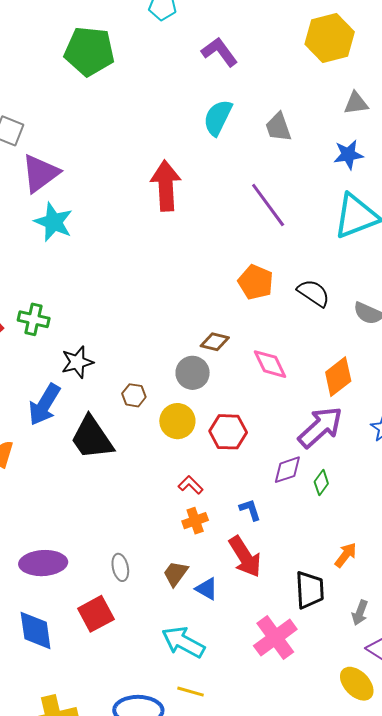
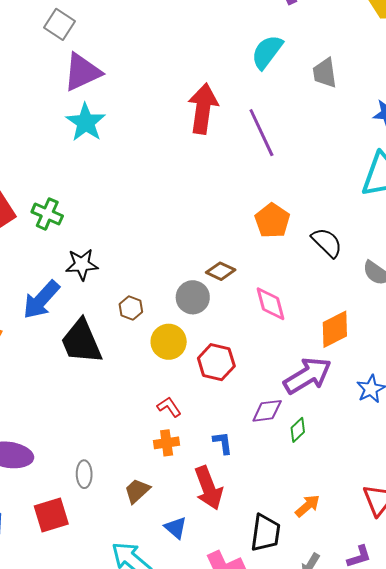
purple line: (268, 205) -> (261, 133), moved
blue triangle: (207, 589) -> (176, 528), moved

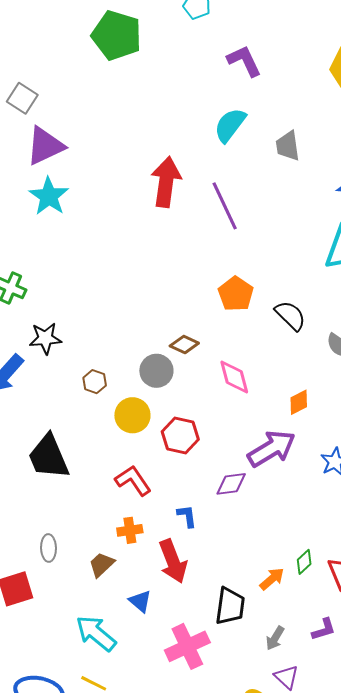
orange diamond: (335, 329) -> (299, 402), size x0.7
black trapezoid: (81, 342) -> (49, 457), moved
red L-shape: (169, 407) -> (133, 480), size x1.5
green diamond: (298, 430) -> (304, 562), moved
orange cross: (167, 443) -> (130, 530), moved

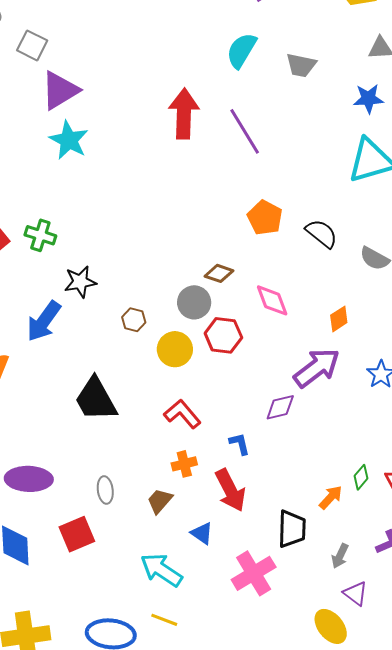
gray trapezoid: (288, 146) -> (301, 65), turned -64
red hexagon: (180, 435) -> (223, 335), moved

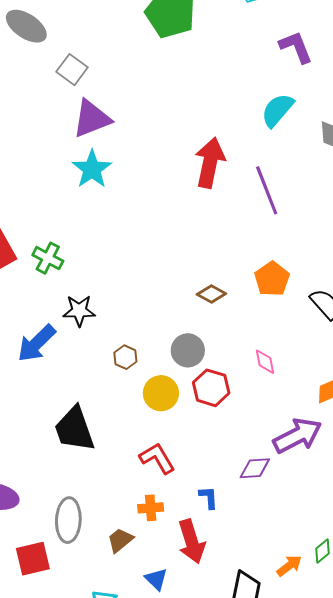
brown diamond: (219, 273) -> (211, 294), moved
pink diamond: (272, 300) -> (265, 362), size x0.7
gray ellipse: (105, 490) -> (68, 520), size x1.6

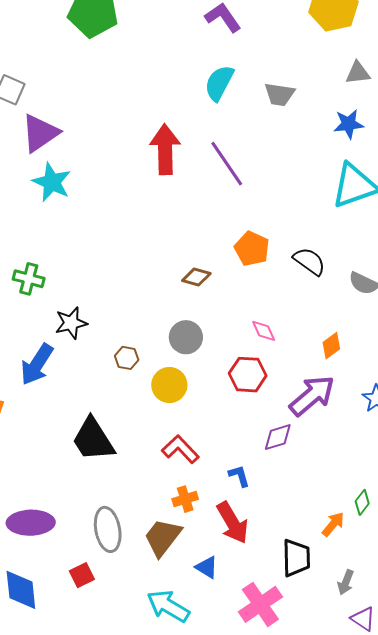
red hexagon: (211, 388) -> (248, 375), moved
brown trapezoid: (120, 540) -> (163, 537), size x1.5
red square: (33, 559) -> (82, 575), size x0.7

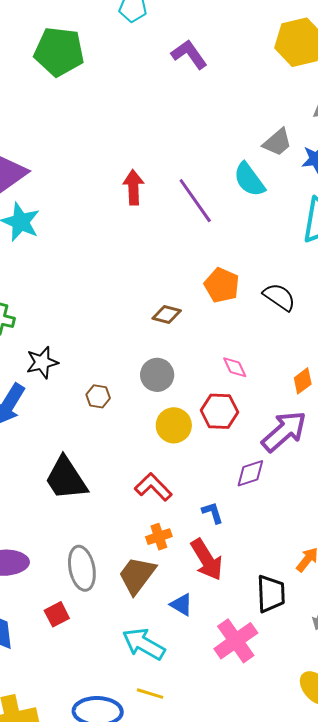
cyan semicircle: (219, 83) -> (249, 180), moved, turned -63
gray trapezoid: (279, 94) -> (277, 142), moved, turned -48
red arrow: (165, 149) -> (133, 187), size x0.7
yellow circle: (169, 385) -> (174, 425), moved

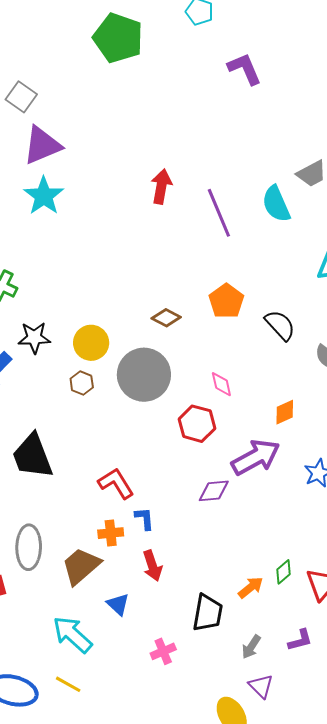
gray circle: (157, 375) -> (144, 375), size x1.6
yellow circle: (174, 425) -> (91, 343), moved
blue L-shape: (213, 513) -> (144, 519), moved
red arrow: (207, 560) -> (152, 566), size x0.7
pink cross: (236, 641) -> (163, 651), size x0.6

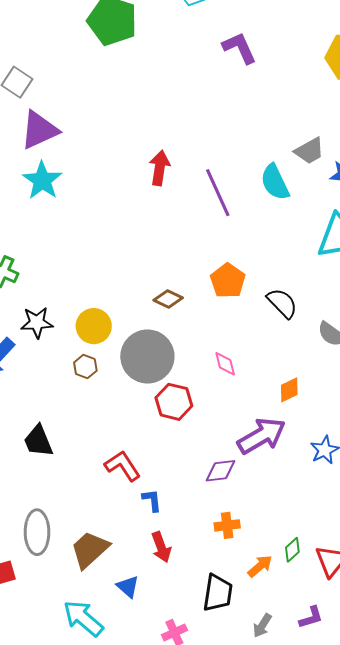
red hexagon: (197, 424) -> (174, 402), moved
black trapezoid: (32, 456) -> (38, 441), size x0.7
orange cross: (111, 533) -> (227, 525), moved

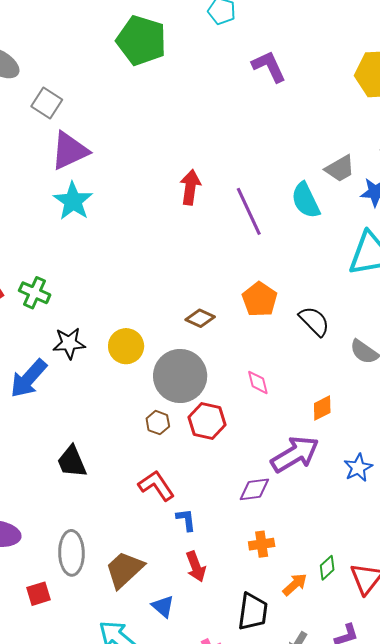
brown hexagon: (85, 367) -> (158, 423), moved

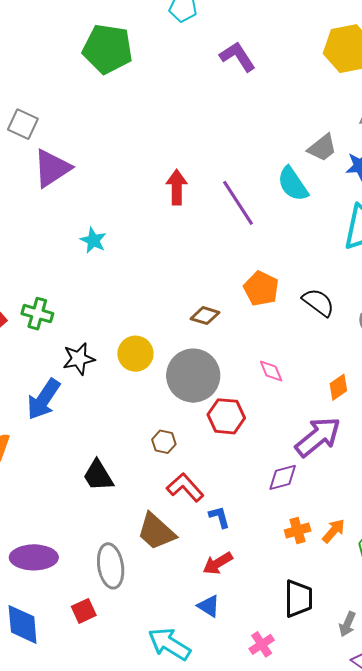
cyan star: (73, 201) -> (93, 240), moved, size x0.7
brown hexagon: (158, 423) -> (164, 442), moved
red arrow: (196, 567) -> (218, 563), moved, turned 88
brown trapezoid: (124, 570) -> (156, 532), moved, turned -87
orange arrow: (295, 585) -> (334, 531), moved

